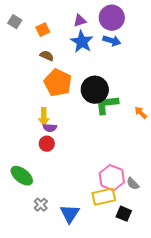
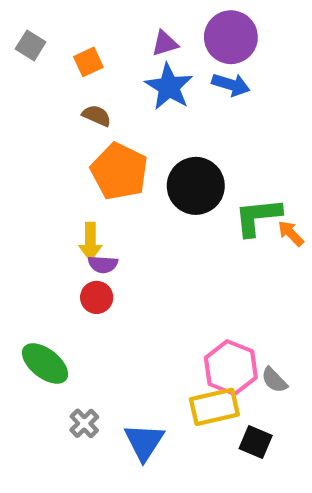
green L-shape: (107, 105) -> (258, 217), moved

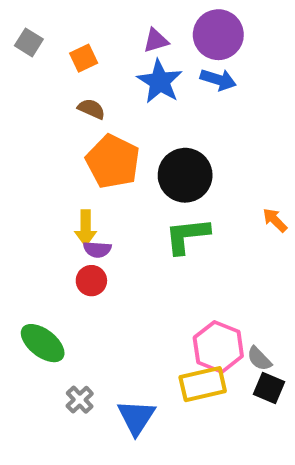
green L-shape: (258, 217) -> (187, 236), moved
black square: (256, 442) -> (269, 388), moved

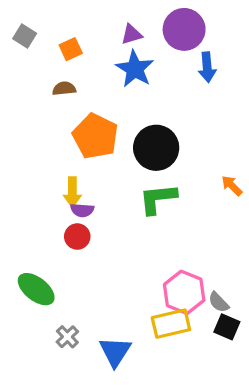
blue arrow: (218, 80) -> (207, 67), moved, turned 68
brown semicircle: (91, 109) -> (64, 89), moved, turned -30

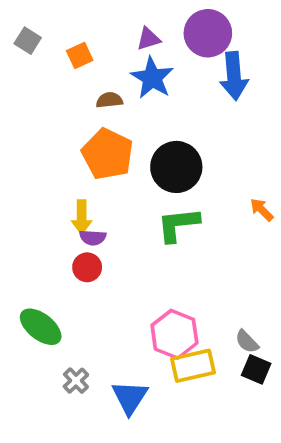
blue arrow: (207, 67) -> (234, 76), size x1.4
brown semicircle: (64, 89) -> (109, 100), moved
pink hexagon: (184, 292) -> (174, 334), moved

